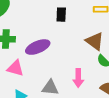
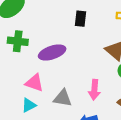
pink triangle: (15, 68) -> (34, 83), moved

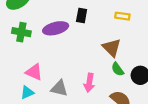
purple ellipse: (52, 52) -> (56, 28), moved

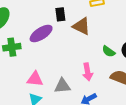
brown triangle: (112, 48) -> (81, 26), moved

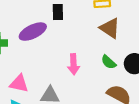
brown triangle: (81, 26) -> (110, 28), moved
pink arrow: (87, 72) -> (74, 64), moved

